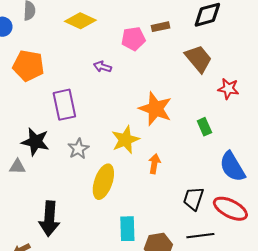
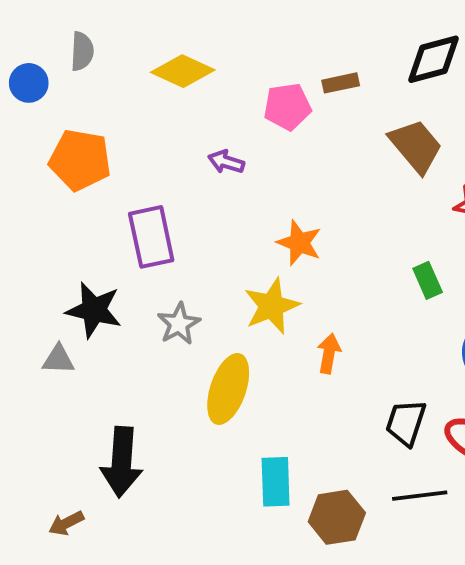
orange star: (155, 109) -> (299, 243), moved, size x0.7

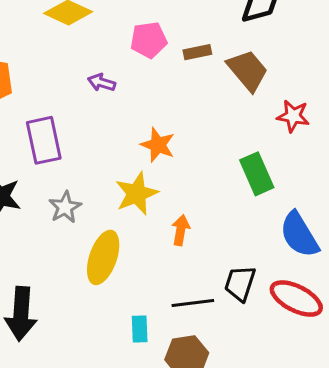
brown rectangle: (341, 83) -> (197, 52), moved
green rectangle: (428, 280) -> (257, 174), size x1.5
cyan rectangle: (276, 482) -> (140, 329), size x0.7
black line: (420, 496) -> (193, 303), moved

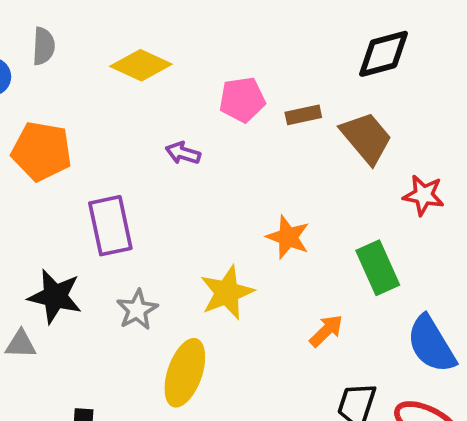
orange star: (158, 145) -> (288, 237), moved
orange arrow: (181, 230) -> (326, 331), moved, turned 36

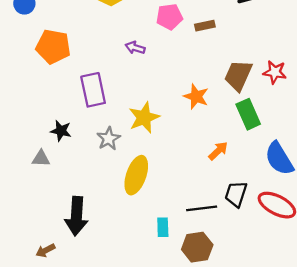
brown trapezoid: (366, 138) -> (238, 75), moved, turned -116
yellow star: (227, 293) -> (144, 118), moved
black star: (55, 296) -> (61, 131), size x0.7

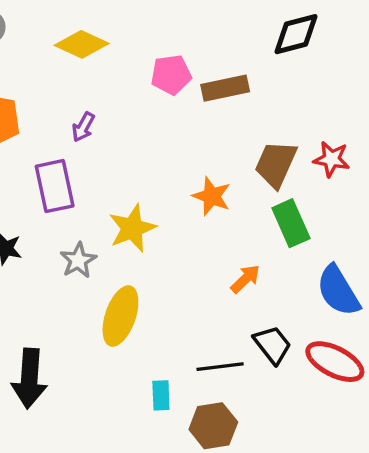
brown rectangle: (205, 26) -> (225, 88), size x1.5
purple arrow: (135, 48) -> (83, 127), moved, turned -78
black trapezoid: (236, 194) -> (272, 345), turned 124

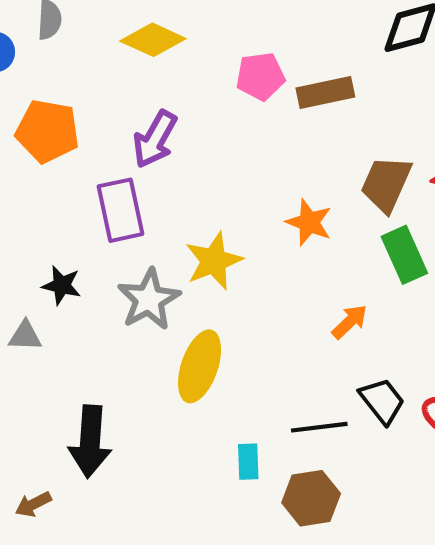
purple arrow: (83, 127) -> (155, 139), size x1.6
gray star: (78, 260) -> (149, 299), size x1.4

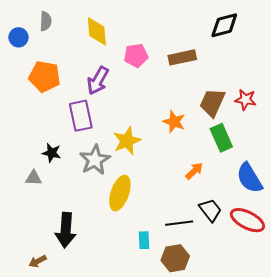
yellow diamond: (153, 40) -> (97, 31), turned 60
pink pentagon: (260, 76) -> (136, 55), moved

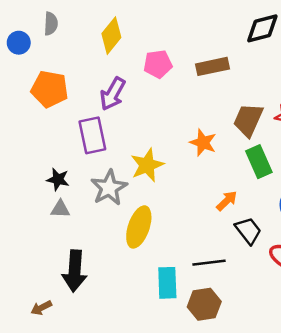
yellow diamond: (97, 31) -> (111, 36), turned 44
gray triangle: (34, 178) -> (60, 209), moved
black trapezoid: (210, 210) -> (248, 231), moved
cyan rectangle: (144, 240) -> (167, 283), size x1.5

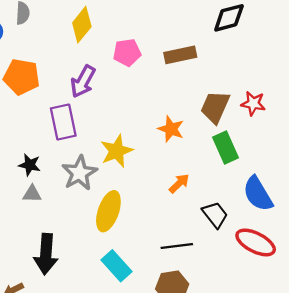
orange arrow: (227, 201) -> (179, 183), moved
cyan rectangle: (167, 283) -> (117, 266), moved, turned -40

